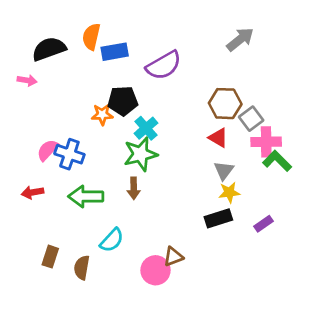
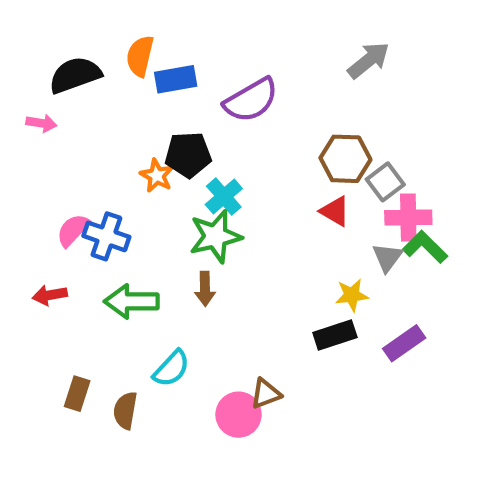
orange star: (102, 115) -> (157, 176), turned 30
gray triangle: (224, 171) -> (387, 257), moved
purple rectangle: (263, 224) -> (404, 343), size x1.4

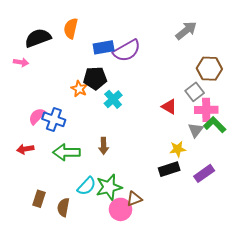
blue rectangle: (176, 79) -> (104, 47), moved
brown hexagon: (345, 159) -> (209, 69), moved
green star: (215, 236) -> (109, 187), moved

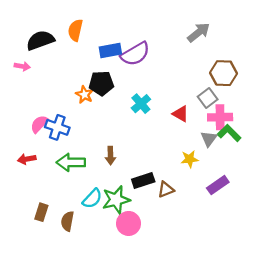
cyan cross: (113, 99) -> (141, 104), moved
black rectangle: (169, 169) -> (143, 181), moved
brown triangle: (134, 199) -> (166, 190), moved

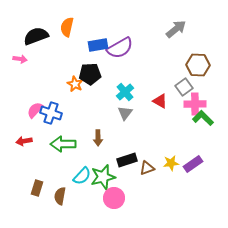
gray triangle: (209, 139) -> (125, 113), moved
yellow star: (190, 159) -> (171, 163), moved

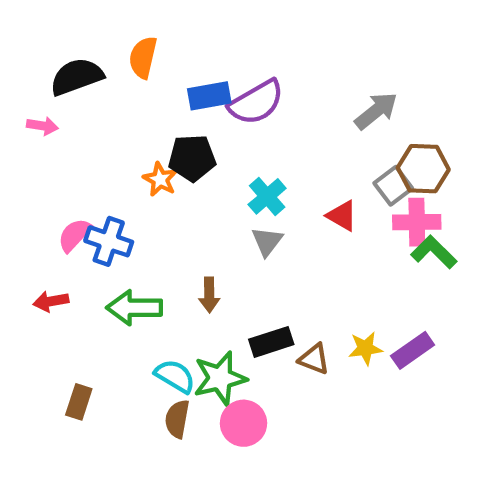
gray arrow: (176, 29) -> (376, 111), moved
brown hexagon: (198, 65) -> (423, 169), moved
brown triangle: (147, 168) -> (314, 359), turned 42
cyan semicircle: (82, 176) -> (175, 376), turned -102
brown semicircle: (60, 196) -> (177, 419), moved

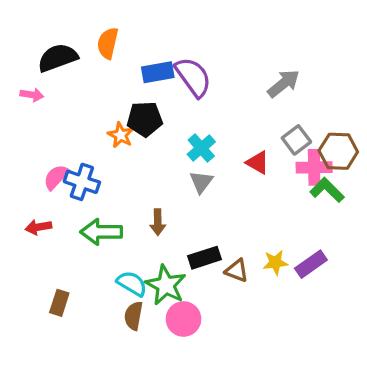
purple semicircle: (256, 102) -> (193, 77), turned -96
brown hexagon: (423, 169) -> (338, 151), moved
green star: (220, 378) -> (166, 285), turned -30

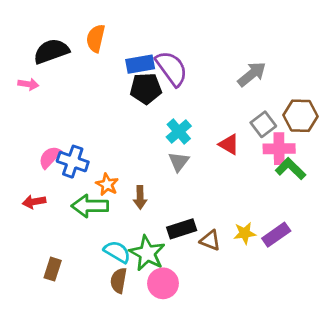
black pentagon: (145, 119) -> (146, 88), moved
orange star: (121, 135) -> (107, 184), moved
brown hexagon: (338, 151) -> (301, 116), moved

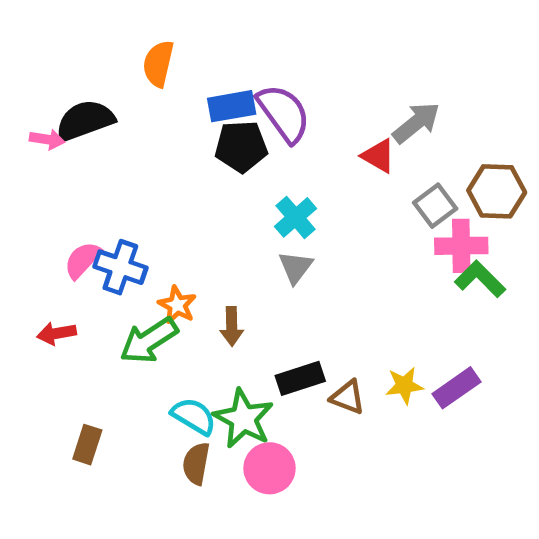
black semicircle: (51, 51) -> (85, 120), moved
red triangle: (229, 144) -> (378, 156), moved
green arrow: (90, 206) -> (149, 340), turned -33

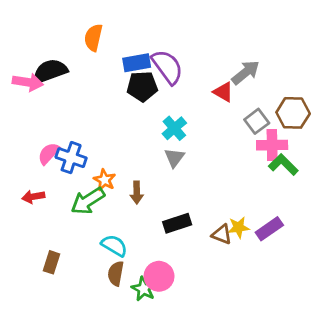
pink arrow: (47, 139) -> (28, 82), size x1.5
brown triangle: (348, 397) -> (222, 234), moved
green star: (243, 419) -> (144, 289), moved, size x0.7

